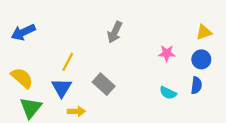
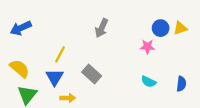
blue circle: (201, 59) -> (161, 28), moved
blue semicircle: (196, 85) -> (181, 84), moved

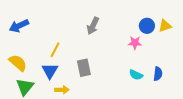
gray rectangle: (92, 74) -> (84, 68), turned 36
blue semicircle: (181, 84) -> (158, 74), moved

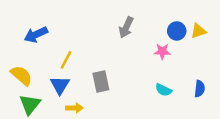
blue arrow: (19, 26) -> (36, 35), moved
gray arrow: (93, 26) -> (126, 27), moved
blue semicircle: (158, 74) -> (200, 89), moved

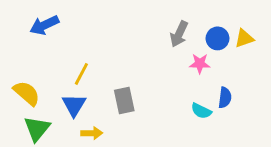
gray arrow: (126, 27) -> (179, 34), moved
blue arrow: (36, 35) -> (44, 25), moved
blue semicircle: (200, 89) -> (225, 98), moved

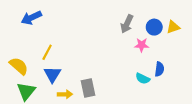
yellow line: (81, 74) -> (47, 52), moved
gray rectangle: (124, 101) -> (88, 88), moved

